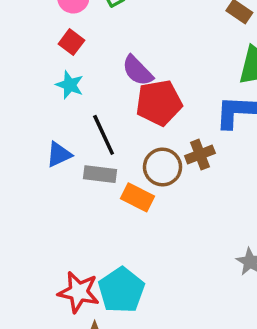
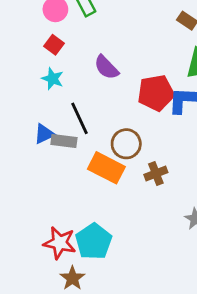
red pentagon: (159, 103) -> (156, 93), moved
brown cross: (200, 155) -> (156, 174), moved
gray rectangle: (100, 174) -> (64, 141), moved
orange rectangle: (137, 197) -> (106, 168), size x1.4

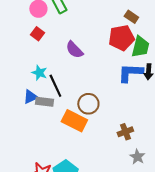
cyan star: (53, 79) -> (39, 73), moved
red pentagon: (156, 93) -> (121, 38), moved
brown cross: (156, 174) -> (125, 132), moved

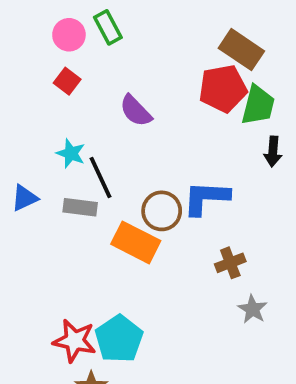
brown rectangle: (131, 17) -> (241, 50), size x1.6
blue L-shape: (130, 73) -> (206, 198), moved
blue triangle: (30, 97) -> (24, 198), moved

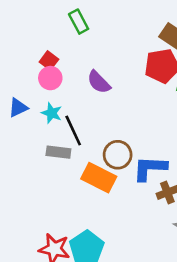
pink circle: (69, 35) -> (50, 78), moved
blue triangle: (24, 198) -> (18, 108), moved
blue L-shape: (206, 198) -> (150, 168), moved

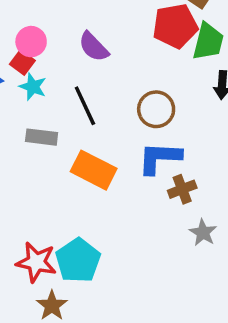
red square: (49, 61) -> (22, 62), moved
black line: (73, 131) -> (85, 106), moved
brown circle: (118, 155) -> (156, 109), moved

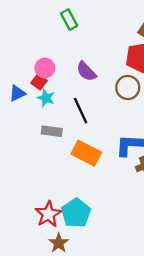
brown circle: (156, 109) -> (128, 88), moved
red star: (36, 262) -> (48, 214), turned 30

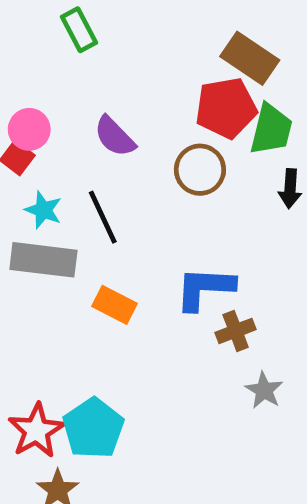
cyan star: (46, 98) -> (43, 210), moved
gray rectangle: (52, 131) -> (43, 260), size x1.5
orange rectangle: (86, 153) -> (115, 305), size x0.7

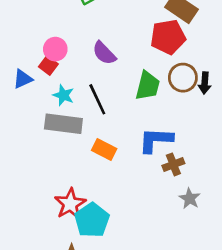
green trapezoid: (271, 129) -> (148, 86), moved
brown circle: (200, 170) -> (183, 78), moved
red star: (36, 431) -> (70, 204), moved

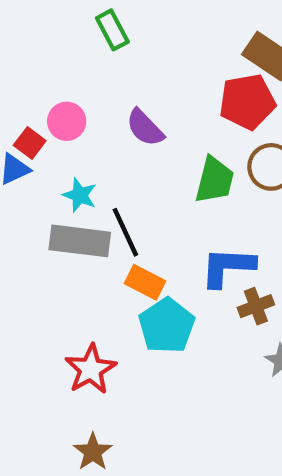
red square: (48, 65) -> (30, 143), moved
black line: (97, 99) -> (125, 232), moved
cyan pentagon: (92, 220) -> (167, 326), moved

